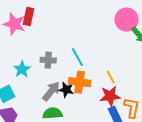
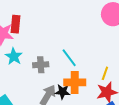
cyan star: (22, 69) -> (14, 56), moved
yellow line: (111, 77) -> (105, 73), turned 56

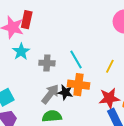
yellow line: (105, 73) -> (110, 66), moved

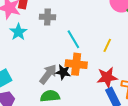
gray cross: (47, 63) -> (47, 17), moved

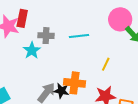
cyan star: (18, 32) -> (32, 50), moved
cyan line: (73, 39) -> (79, 36), moved, turned -66

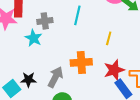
cyan line: (79, 36) -> (77, 15), turned -60
black star: (61, 91) -> (28, 80), moved

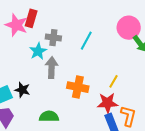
yellow line: (109, 38) -> (114, 81), moved
gray arrow: (55, 77) -> (52, 68), moved, turned -40

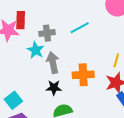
cyan line: (86, 41) -> (80, 28), turned 48
black star: (22, 90) -> (54, 88), moved

